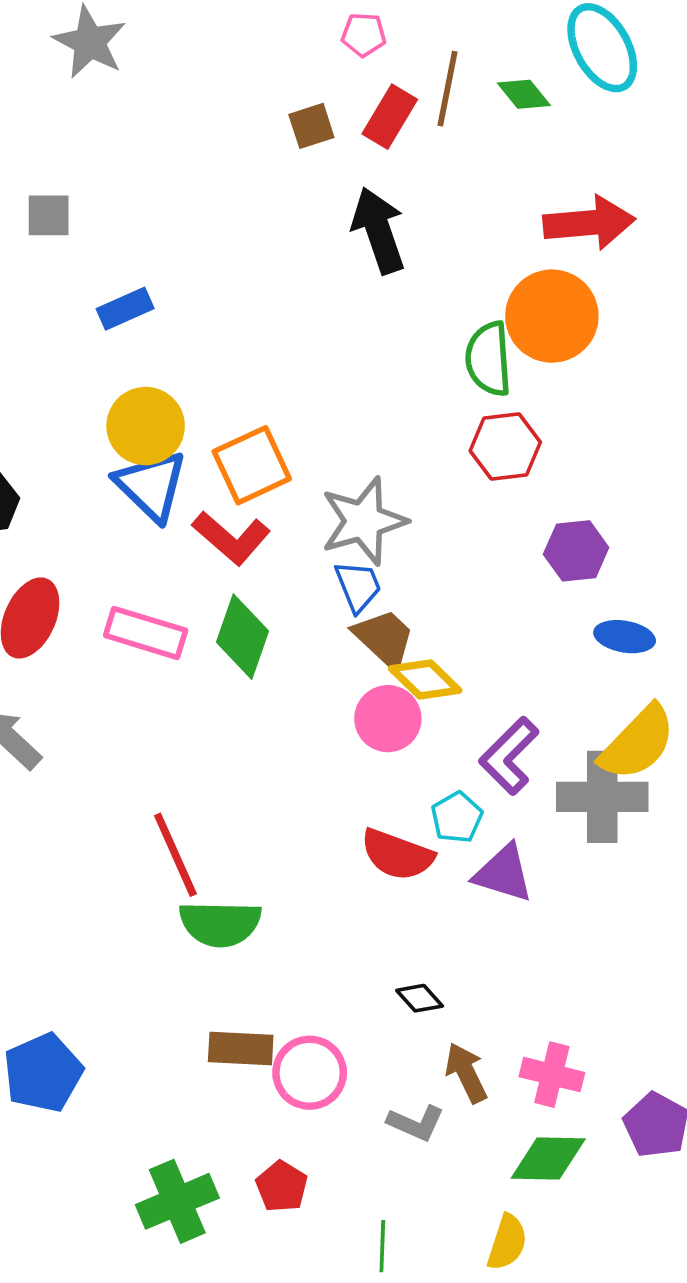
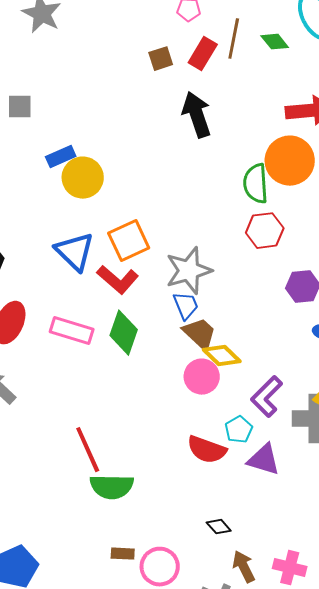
yellow circle: (146, 426) -> (83, 178), moved
brown rectangle: (241, 1048) -> (123, 554), size x0.7

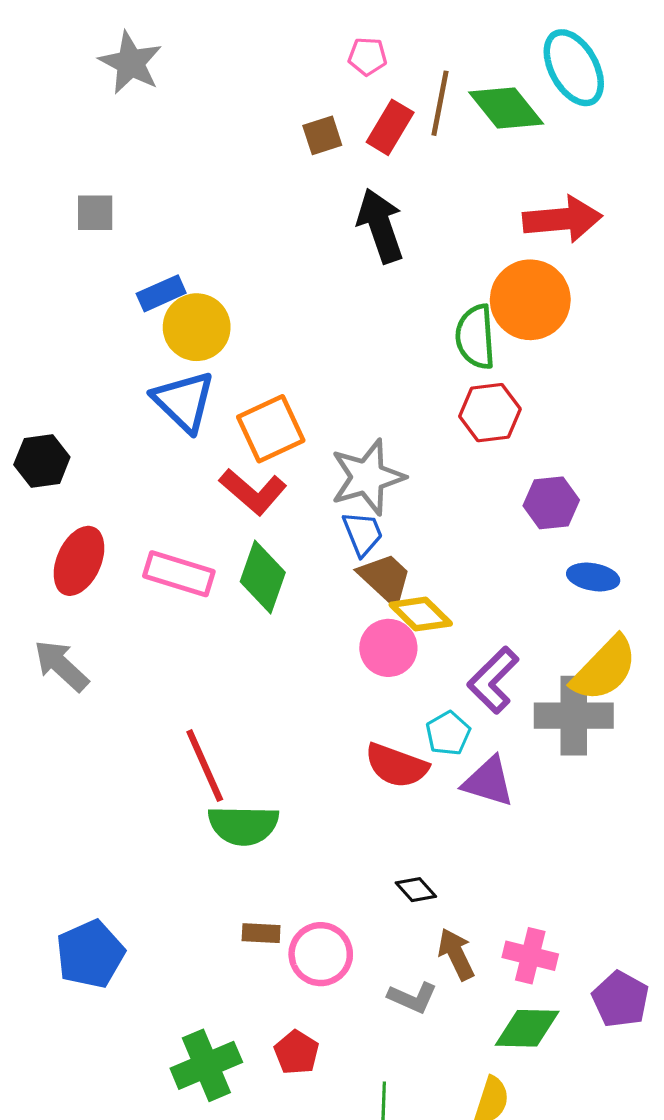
green diamond: (275, 42) -> (506, 108), size x1.6
blue triangle: (75, 252) -> (184, 401), moved

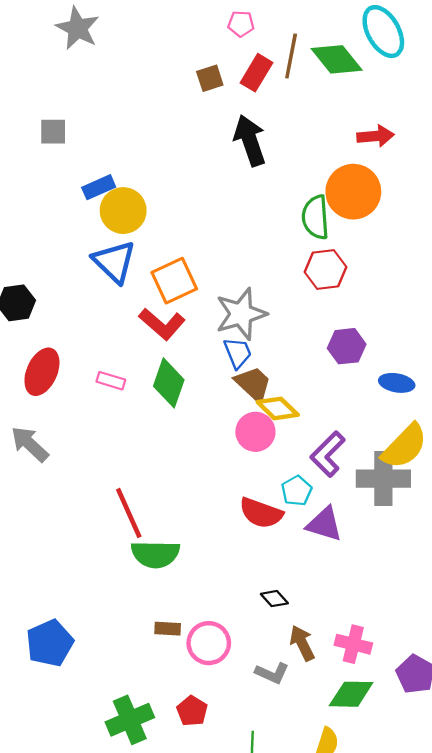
red arrow: (562, 219) -> (376, 136), size x0.7
purple hexagon: (551, 503) -> (347, 346), moved
pink rectangle: (179, 574) -> (111, 381), size x0.6

